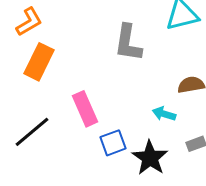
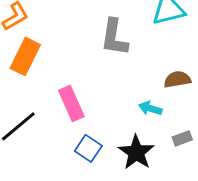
blue square: (113, 143) -> (88, 148), moved, turned -36

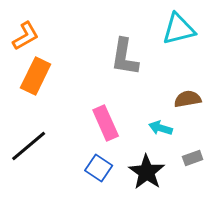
pink rectangle: (71, 103) -> (106, 123), moved

